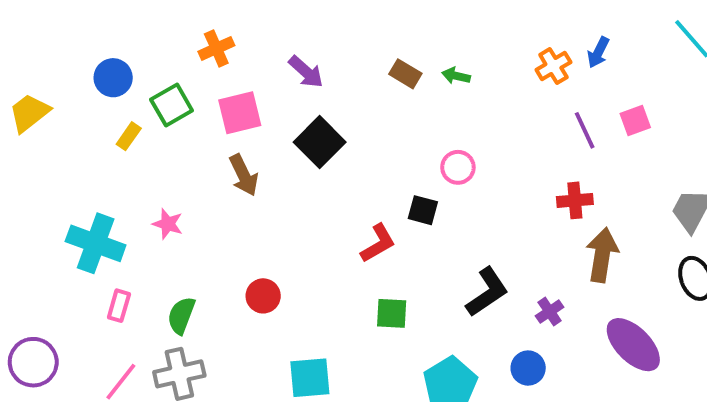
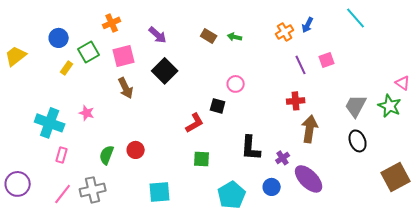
black L-shape: (487, 292) -> (251, 148), turned 128
green semicircle: (181, 315) -> (107, 155), moved
purple ellipse: (633, 345) -> (309, 179), moved

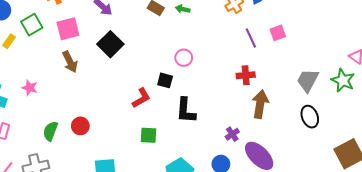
black L-shape: (251, 148) -> (186, 110), moved

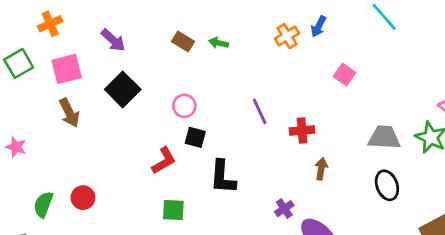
pink square: (278, 33) -> (345, 74), turned -35
purple line: (251, 38) -> (260, 111), moved
pink circle: (184, 58) -> (184, 106), moved
gray trapezoid: (308, 80) -> (384, 137), turned 65
brown arrow: (260, 104) -> (321, 169), size x0.6

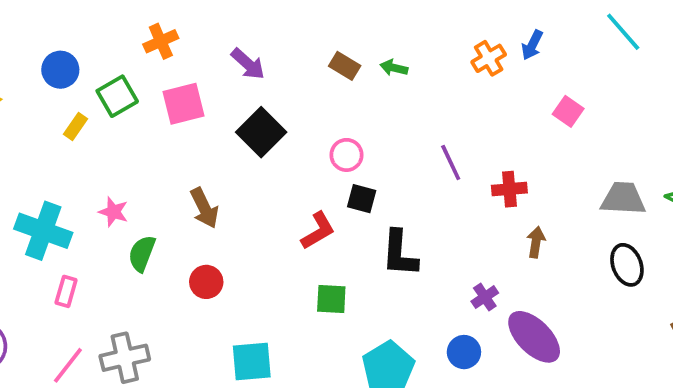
brown arrow: (69, 113) -> (204, 208), moved
green semicircle: (43, 204) -> (142, 253), moved

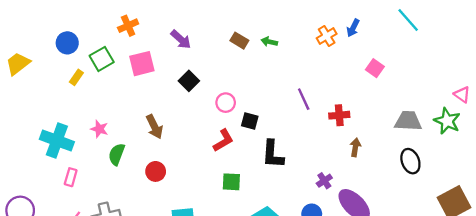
black square: (261, 132) -> (189, 81), size x0.7
pink circle: (346, 155) -> (226, 103), moved

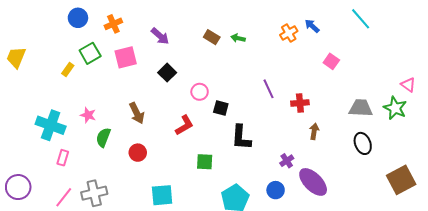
blue arrow: (353, 28) -> (312, 26), turned 105
blue circle: (67, 43) -> (78, 18), moved
yellow trapezoid: (18, 64) -> (16, 57), turned -30
red L-shape: (223, 140) -> (184, 125), moved

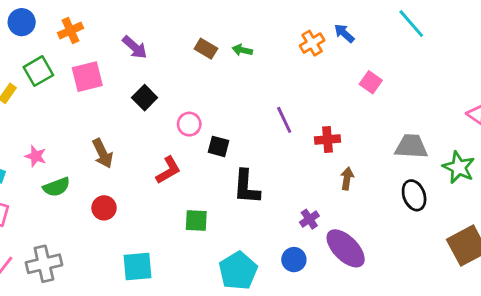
green star: (395, 108) -> (459, 167), moved
green semicircle: (103, 137) -> (57, 187), turned -132

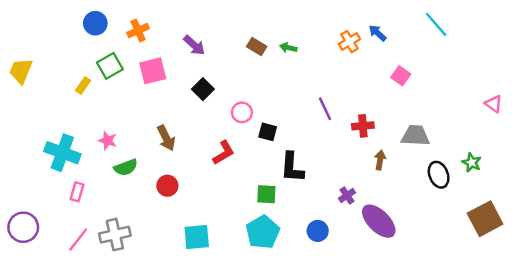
gray trapezoid: (411, 146) -> (415, 136), moved
green star: (459, 167) -> (472, 162), moved, size x0.7
green square: (196, 220) -> (266, 194), moved
blue circle: (294, 260) -> (318, 231), moved
cyan pentagon: (238, 271) -> (263, 232), moved

